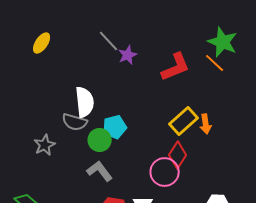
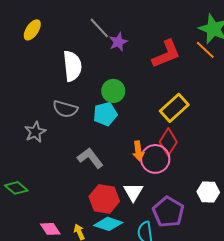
white semicircle: (85, 102) -> (72, 66), moved
orange arrow: (206, 124) -> (138, 151), moved
green circle: (100, 140) -> (113, 91), moved

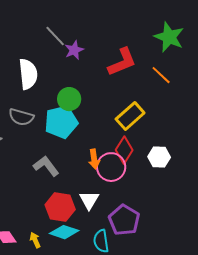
orange line: (205, 50) -> (161, 75), moved
cyan pentagon: (105, 114) -> (61, 122), size x1.4
white hexagon: (208, 192) -> (159, 157), moved

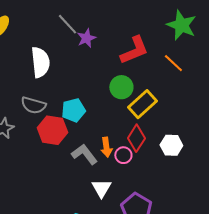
green circle: (69, 99) -> (121, 87), moved
cyan pentagon: (61, 122) -> (73, 110), size x0.7
gray L-shape: (46, 166) -> (84, 154), moved
pink circle: (111, 167) -> (123, 155), size x0.6
red hexagon: (60, 207) -> (52, 130), moved

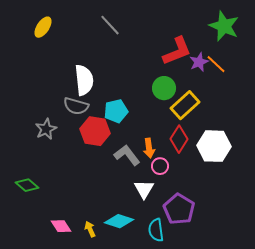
purple star: (86, 38) -> (199, 62), moved
white semicircle: (40, 62) -> (84, 80), moved
white hexagon: (171, 145) -> (214, 146), size x1.5
pink circle: (123, 155) -> (160, 166), moved

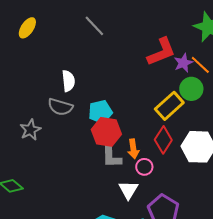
white semicircle: (84, 80) -> (68, 81), size x0.7
green circle: (164, 88) -> (191, 89), moved
red hexagon: (95, 131) -> (106, 132), moved
gray L-shape: (127, 155) -> (111, 156), turned -144

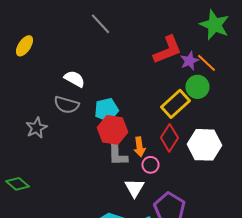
yellow ellipse: (27, 28) -> (24, 46), moved
white semicircle: (68, 81) -> (74, 79), turned -55

